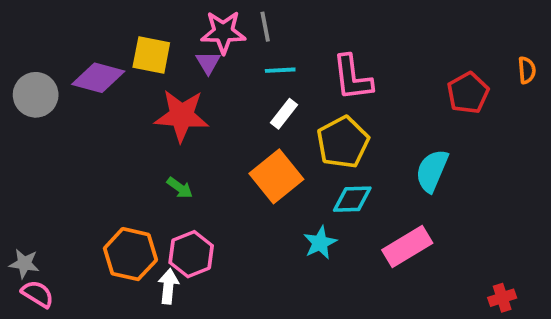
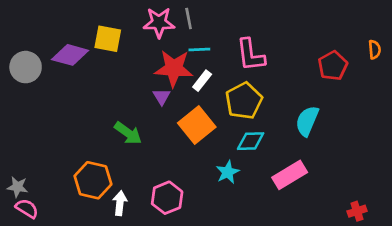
purple triangle: (208, 63) -> (162, 97), moved
red star: (182, 116) -> (174, 68), moved
green arrow: (180, 188) -> (128, 133), size x1.5
pink hexagon: (191, 254) -> (167, 198), moved

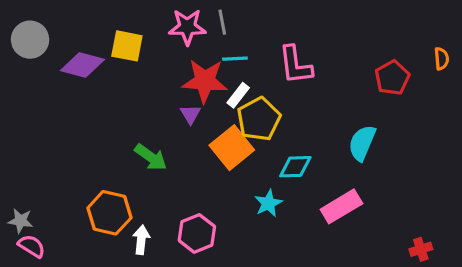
gray circle: (26, 67) -> (30, 40), moved
yellow pentagon: (244, 101) -> (259, 119), moved

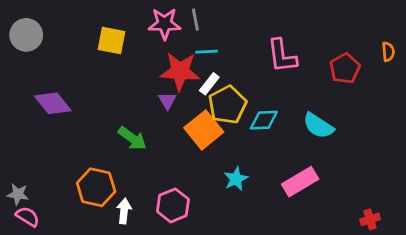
purple diamond: (82, 65) -> (53, 103), moved, turned 36
pink L-shape: (295, 65) -> (282, 56), moved
cyan semicircle: (362, 143) -> (318, 126), turned -80
cyan diamond: (295, 167) -> (264, 120), moved

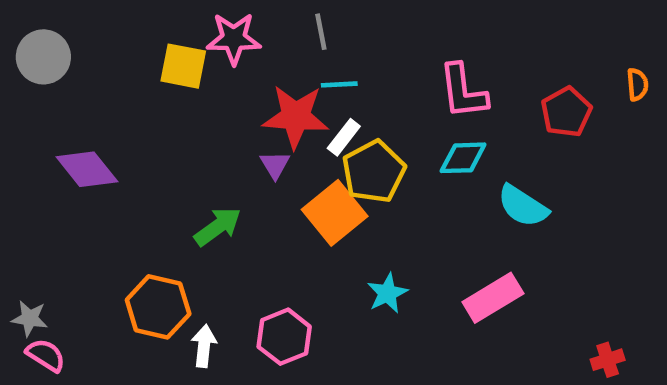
pink star: (165, 24) -> (234, 39), moved
cyan diamond: (264, 120) -> (463, 158), moved
green arrow: (132, 138) -> (218, 227), turned -72

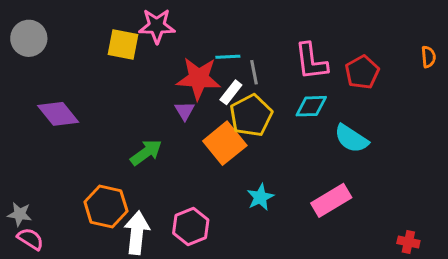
gray line: (321, 32) -> (254, 72), moved
red pentagon: (566, 112) -> (362, 72), moved
white arrow: (204, 346) -> (137, 233), size x1.5
red cross: (608, 360) -> (408, 242), turned 30

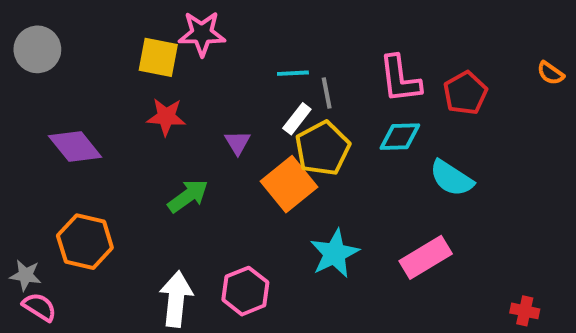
orange semicircle: (428, 57) -> (550, 73), turned 130
red star: (199, 78) -> (166, 117), moved, size x0.7
cyan star: (260, 197) -> (335, 253), size x1.4
orange hexagon: (106, 206) -> (85, 242), moved

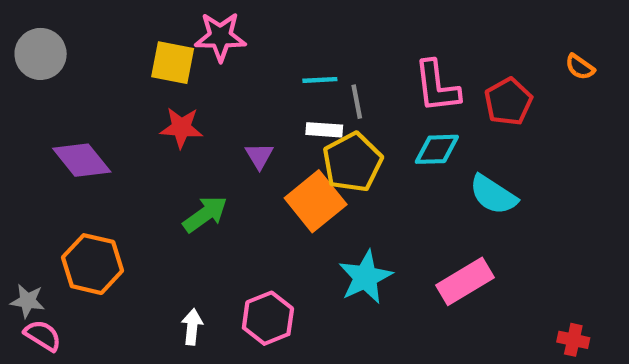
orange semicircle: (550, 73) -> (580, 67), moved
white rectangle: (297, 119) -> (324, 130), turned 56
white arrow: (176, 299) -> (192, 327), size x0.6

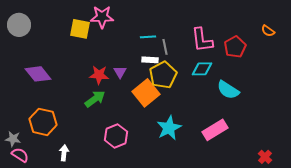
red star: (181, 128) -> (99, 75), moved
pink hexagon: (268, 318) -> (116, 136), moved
white arrow: (192, 327) -> (64, 153), moved
red cross: (573, 340) -> (265, 157), turned 32

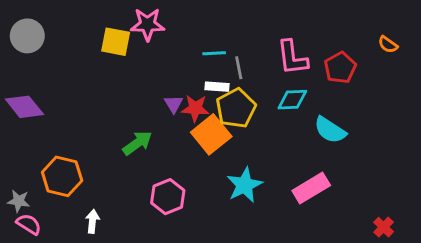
purple diamond: (38, 74) -> (24, 107), moved
red star: (99, 75) -> (195, 108), moved

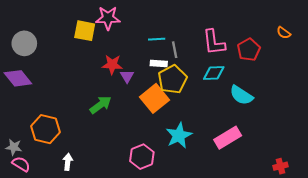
gray circle: (27, 36) -> (24, 43), moved
red star: (195, 108) -> (112, 65), moved
pink hexagon: (168, 197) -> (142, 157), moved
red cross: (384, 227) -> (281, 166), turned 32

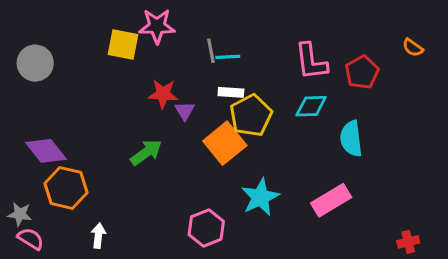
gray line: (175, 50) -> (211, 51), moved
purple diamond: (18, 78) -> (46, 151), moved
cyan semicircle: (241, 95) -> (351, 139), turned 50

